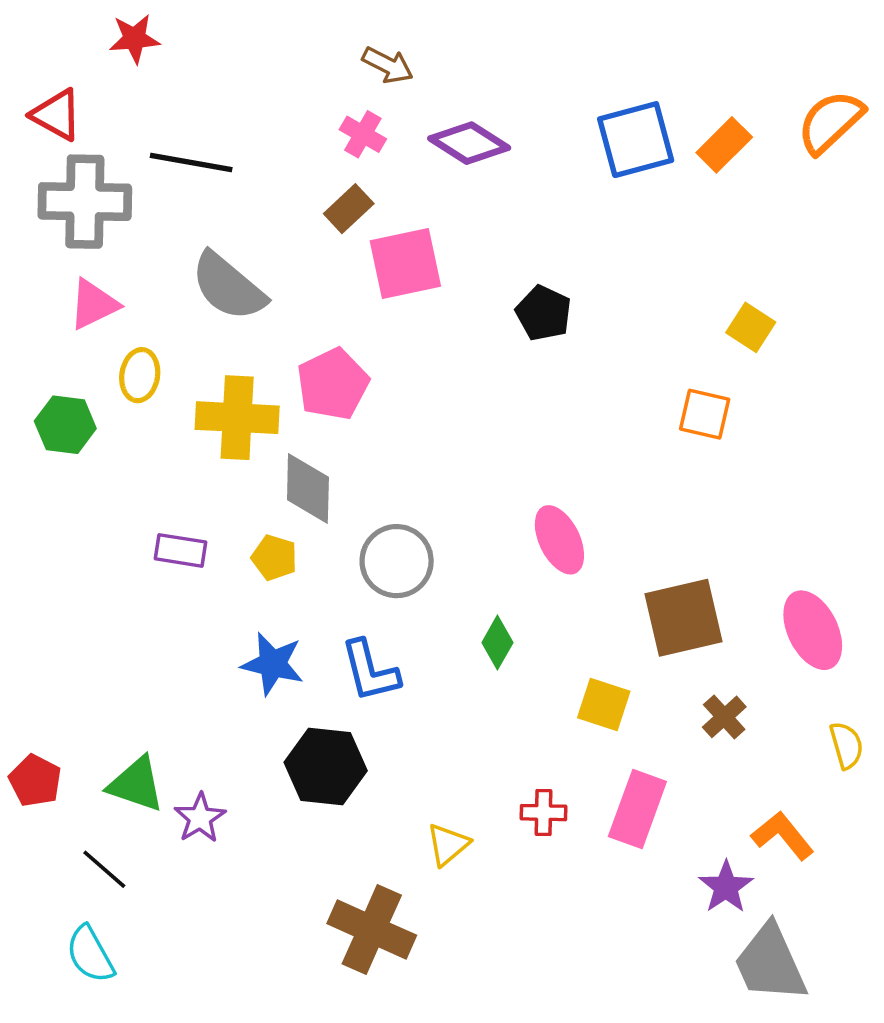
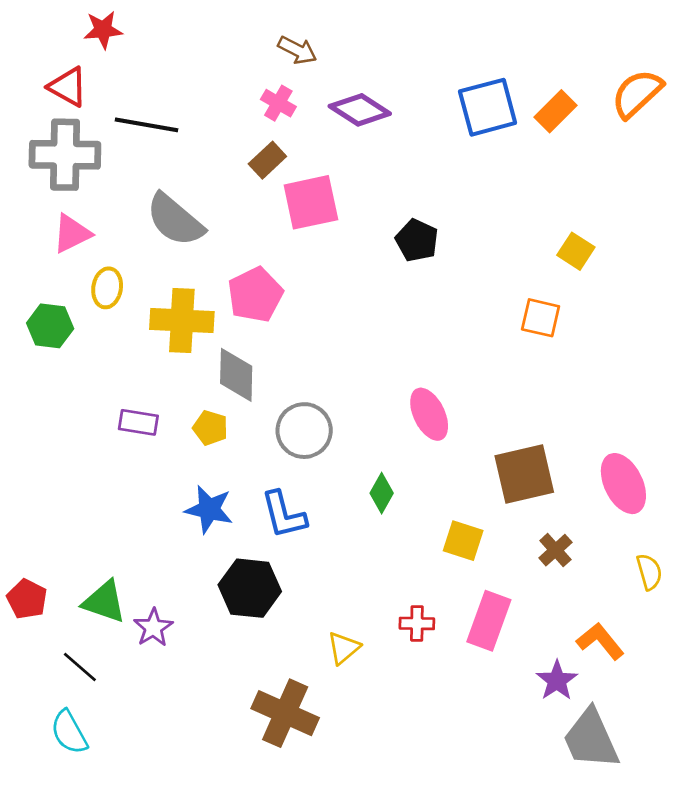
red triangle: (56, 115) -> (68, 87), moved

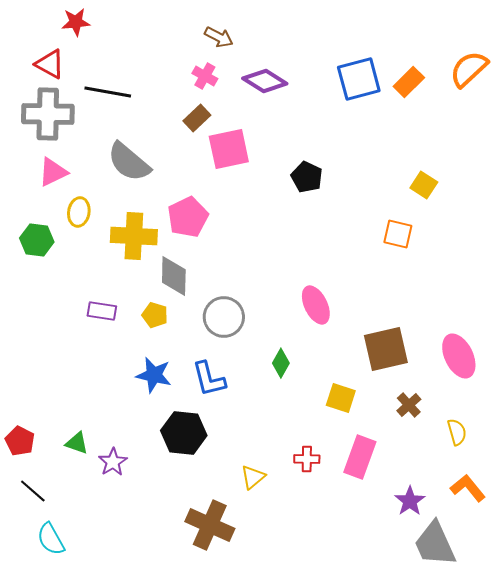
yellow semicircle: (649, 572) -> (457, 432), moved
green triangle: (104, 602) -> (77, 443), size x0.7
orange L-shape: (600, 641) -> (468, 488), moved
black line: (80, 667) -> (33, 491), moved

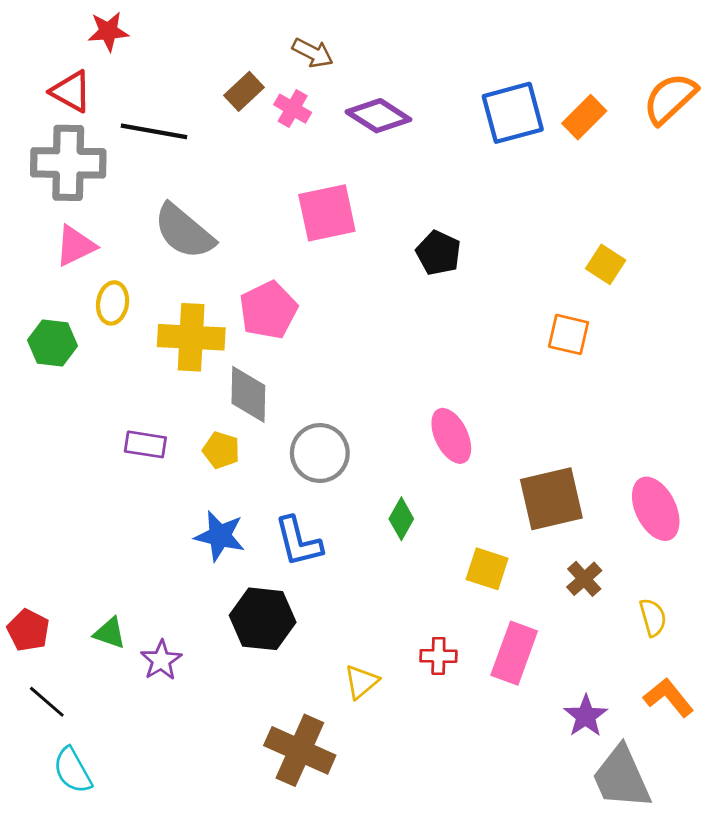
brown rectangle: (197, 118) -> (244, 91), moved

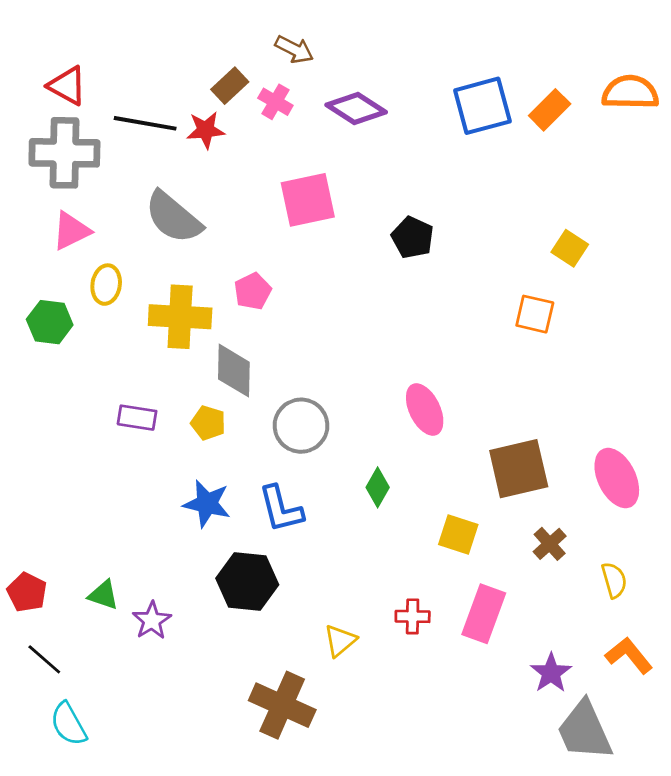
red star: (108, 31) -> (206, 130), moved
orange semicircle: (670, 99) -> (630, 92), turned 44
pink pentagon: (268, 310) -> (253, 291), size x0.7

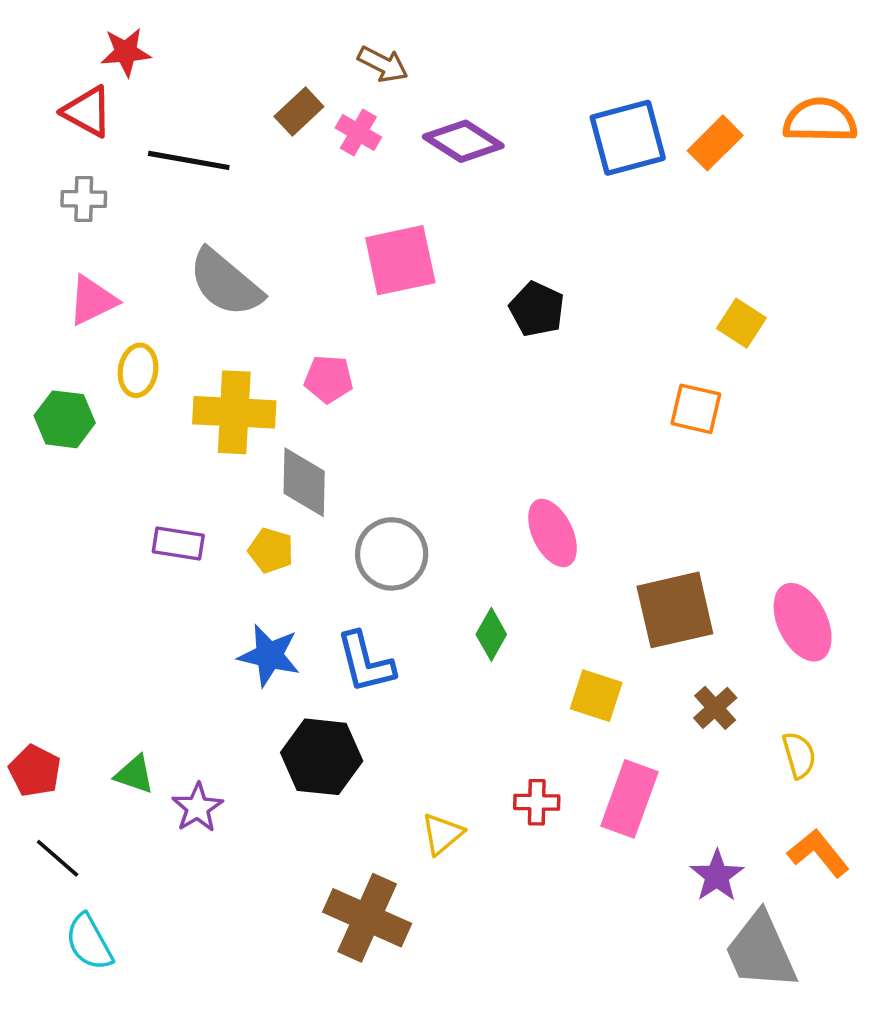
red star: (206, 130) -> (126, 52), moved
gray cross: (64, 153) -> (84, 199), size x0.5
pink pentagon: (253, 291) -> (329, 379), turned 30

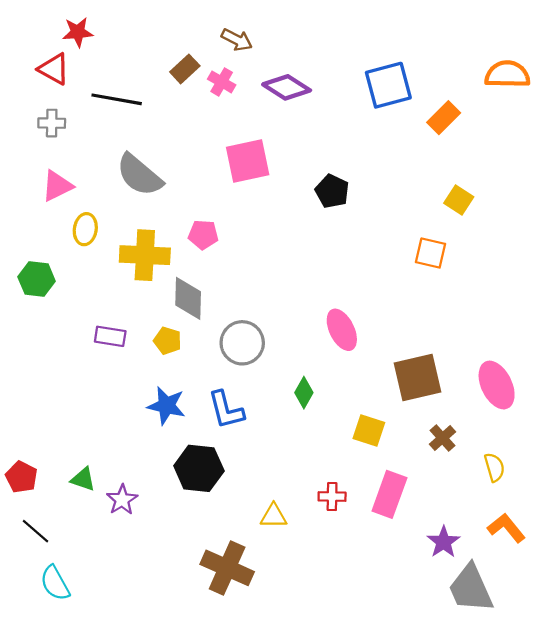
orange rectangle: (715, 143) -> (444, 118), moved
green hexagon: (65, 419) -> (37, 279), moved
yellow triangle: (442, 834) -> (274, 516), turned 40

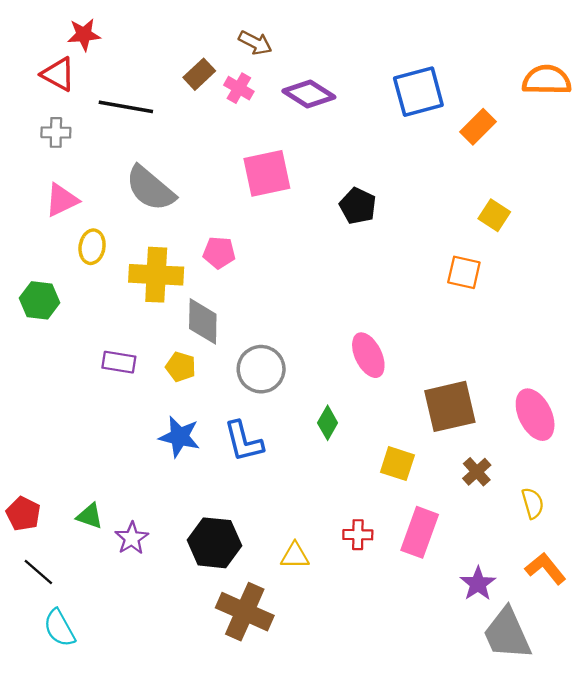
black hexagon: (199, 468) -> (214, 543), moved

